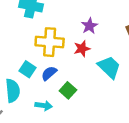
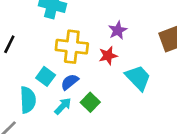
cyan arrow: (44, 106) -> (63, 106), moved, turned -56

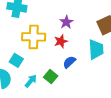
cyan trapezoid: (138, 78) -> (96, 49), moved, turned 45
blue semicircle: (70, 82) -> (69, 62), moved

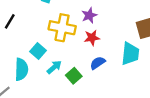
purple star: (66, 22) -> (89, 15), moved
cyan arrow: (31, 81) -> (54, 67), moved

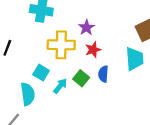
blue semicircle: (98, 63) -> (103, 74), turned -42
green square: (74, 76) -> (81, 78), moved

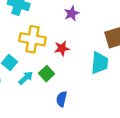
purple star: (86, 28) -> (72, 13), moved
blue semicircle: (103, 74) -> (62, 99), moved

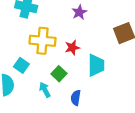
cyan trapezoid: (100, 63) -> (96, 65), moved
cyan arrow: (26, 78) -> (45, 90), moved, turned -72

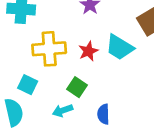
cyan trapezoid: (96, 65) -> (120, 47), moved, turned 130
cyan arrow: (45, 90) -> (63, 111), turned -72

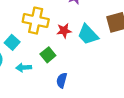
cyan arrow: (63, 111) -> (24, 68), moved

